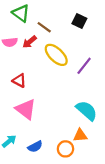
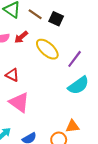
black square: (79, 21) -> (56, 19), moved
brown line: (44, 27) -> (35, 14), moved
cyan semicircle: (87, 111) -> (78, 85), moved, turned 105

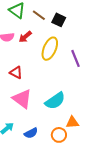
yellow ellipse: (47, 49) -> (50, 49), turned 70
purple line: (75, 59) -> (75, 58), turned -60
cyan semicircle: (78, 85) -> (55, 101), moved

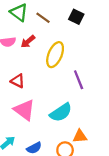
black square: (59, 20) -> (76, 17), moved
purple line: (75, 58) -> (79, 80), moved

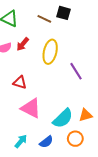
brown line: (43, 18) -> (44, 19), moved
cyan semicircle: (61, 112) -> (63, 118), moved
orange triangle: (80, 136) -> (86, 115), moved

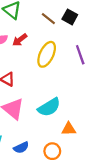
purple line: (76, 71) -> (80, 55), moved
cyan semicircle: (63, 118) -> (49, 107), moved

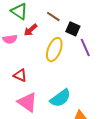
black square: (70, 17) -> (73, 29), moved
red arrow: (20, 40) -> (31, 30), moved

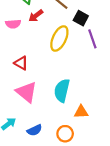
cyan semicircle: (60, 98) -> (62, 90), turned 135

